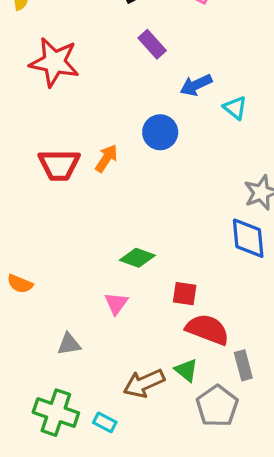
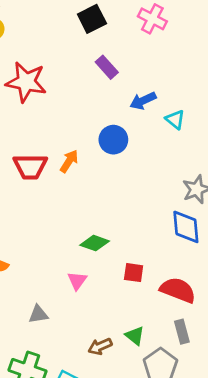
red semicircle: (207, 329) -> (178, 290), moved
brown arrow: (144, 383) -> (100, 346), size x0.7

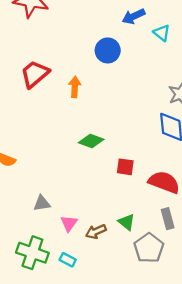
orange arrow: (69, 161) -> (75, 87), moved, turned -30
red trapezoid: (30, 167) -> (35, 74), turned 140
pink triangle: (77, 281) -> (69, 223), moved

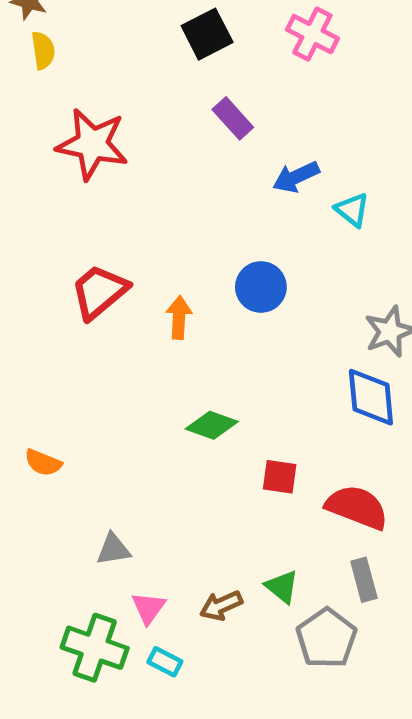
blue circle: (108, 50) -> (261, 287), moved
pink triangle: (69, 223) -> (148, 608), moved

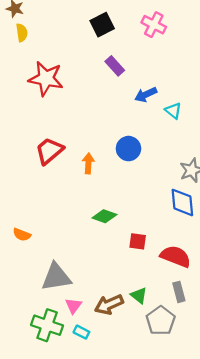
gray triangle: (113, 549) -> (56, 277), size x1.8
brown arrow: (221, 606) -> (109, 305), size x1.4

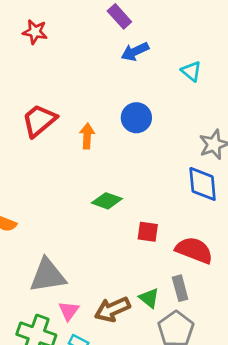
red star: (46, 79) -> (35, 32), size x0.6
blue arrow: (146, 95) -> (135, 52), moved
gray rectangle: (179, 292) -> (180, 288), moved

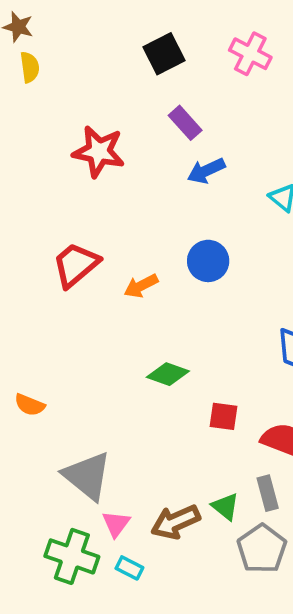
red star: (35, 32) -> (99, 152), moved, size x1.5
orange arrow: (87, 136) -> (141, 286), turned -120
gray triangle: (48, 276) -> (87, 476), turned 48

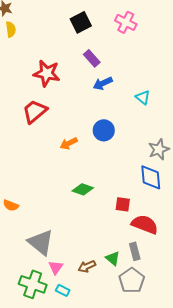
red trapezoid: (76, 265) -> (35, 111), moved
red square: (223, 416) -> (123, 204), moved
brown arrow: (175, 522) -> (87, 266), size x0.7

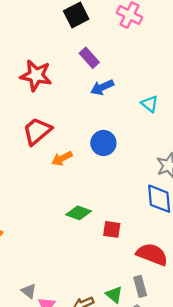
red trapezoid: (35, 111) -> (37, 131), moved
red square: (123, 204) -> (112, 229), moved
gray triangle: (41, 242) -> (29, 291), moved, size x0.5

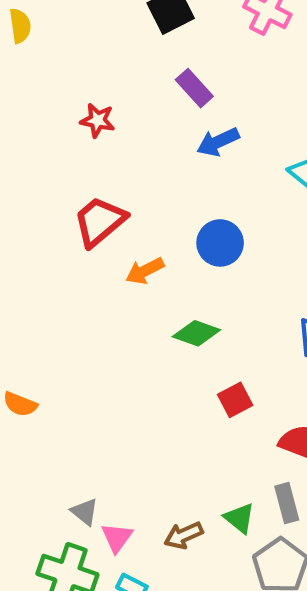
red star: (36, 75) -> (98, 120), size x0.6
green diamond: (79, 213) -> (196, 333), moved
red square: (112, 229) -> (235, 400), turned -36

